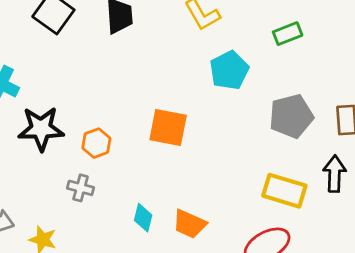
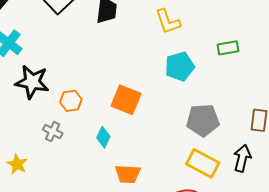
gray pentagon: (291, 116) -> (203, 120), moved
cyan diamond: (143, 218) -> (103, 137), moved
orange trapezoid: (189, 224) -> (128, 174), turned -32

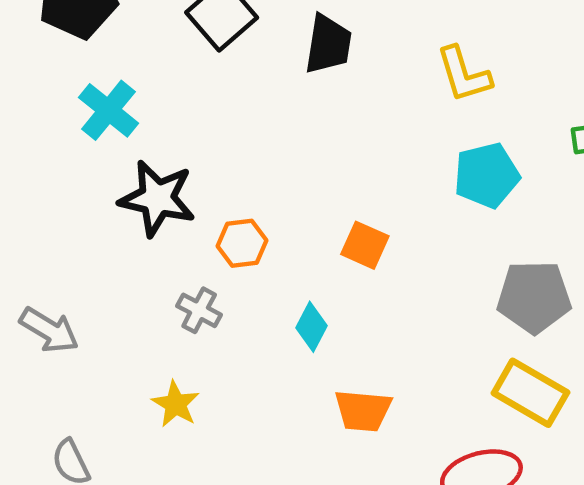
orange square: (126, 100) -> (365, 245), size x0.7
yellow star: (17, 164) -> (176, 404), moved

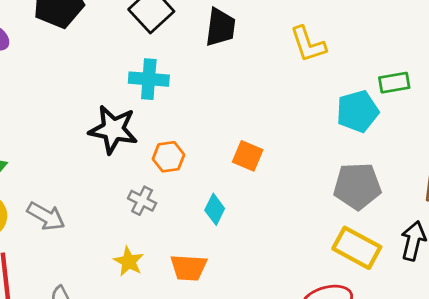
cyan cross: (108, 110) -> (149, 79), moved, turned -33
cyan pentagon: (487, 175) -> (357, 111), moved
orange trapezoid: (363, 411) -> (189, 268), moved

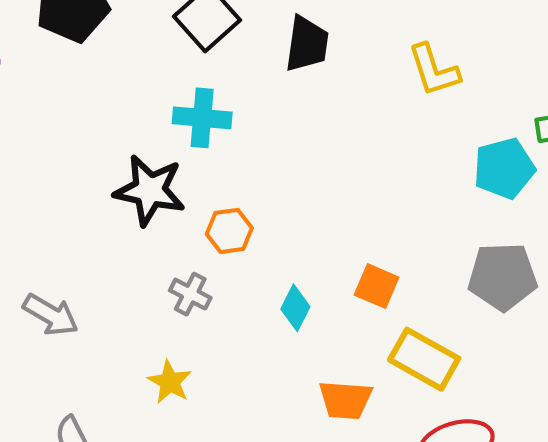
orange square: (248, 156) -> (377, 286), moved
yellow rectangle: (357, 248) -> (424, 359), moved
orange trapezoid: (189, 268) -> (345, 400), moved

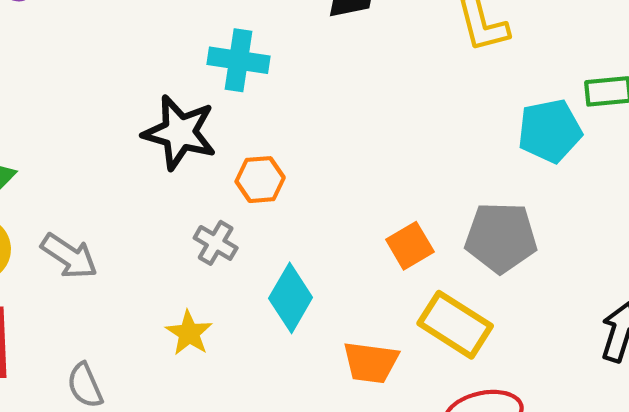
gray pentagon: (503, 277) -> (501, 237), moved
orange square: (377, 286) -> (410, 246), turned 33
cyan diamond: (295, 308) -> (291, 298), moved, size x1.4

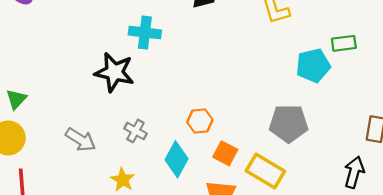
orange hexagon: (260, 180) -> (200, 121), moved
orange square: (410, 246) -> (225, 153), moved, turned -30
gray arrow: (69, 256) -> (81, 140), moved

